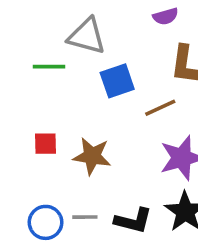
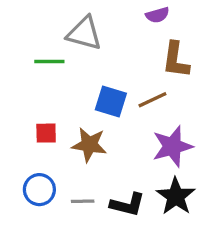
blue square: (117, 81) -> (111, 101), moved, turned 36
blue circle: (46, 222) -> (39, 190), moved

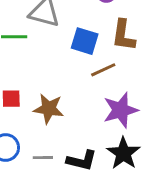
blue square: (111, 101) -> (85, 41), moved

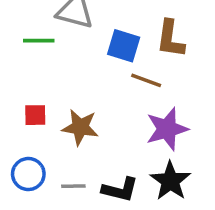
brown line: (103, 70) -> (146, 80), turned 45

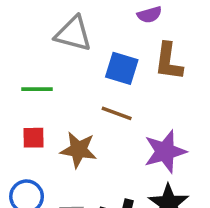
green line: (39, 41) -> (37, 89), moved
brown line: (146, 80) -> (117, 113), moved

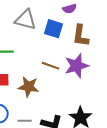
blue square: (122, 68) -> (54, 29), moved
purple star: (165, 152) -> (77, 66), moved

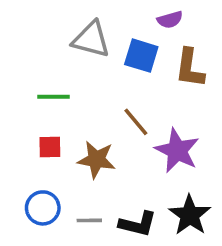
brown line: (51, 66) -> (136, 122), turned 30
purple star: (77, 66) -> (177, 151), moved, turned -30

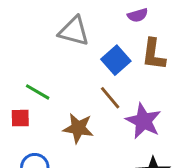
blue square: (141, 56) -> (116, 60), moved, turned 32
green line: (53, 97) -> (38, 92), moved, turned 30
red square: (50, 147) -> (20, 118), moved

